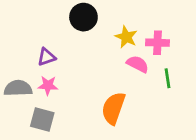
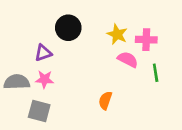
black circle: (83, 17) -> (68, 28), moved
orange semicircle: (113, 108) -> (105, 100), size x0.6

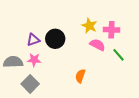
black circle: (68, 28) -> (55, 39), moved
green line: (156, 73) -> (119, 55), turned -32
gray square: (39, 111) -> (30, 84), turned 30

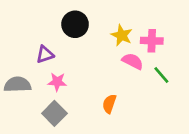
black circle: (55, 39) -> (75, 24), moved
pink star: (34, 60) -> (57, 82), moved
gray square: (30, 84) -> (54, 113), moved

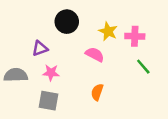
pink semicircle: (133, 61) -> (95, 54), moved
gray square: (54, 113) -> (49, 101), turned -35

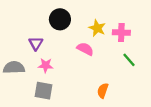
purple triangle: (40, 48) -> (36, 43), turned -40
orange semicircle: (97, 92) -> (103, 91), moved

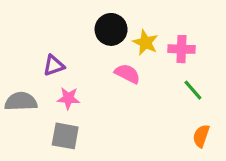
black circle: (60, 19) -> (111, 29), moved
purple triangle: (36, 43) -> (54, 65), turned 40
orange semicircle: (103, 91) -> (201, 136), moved

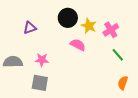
pink cross: (181, 49) -> (111, 30), turned -35
purple triangle: (54, 65) -> (30, 28), moved

